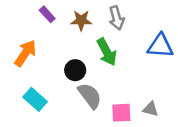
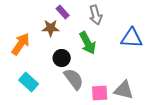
purple rectangle: (47, 14) -> (63, 12), moved
brown star: (81, 20) -> (51, 28), moved
gray triangle: (151, 109) -> (124, 90), size x1.5

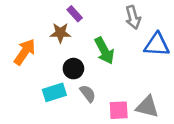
gray arrow: (96, 15) -> (133, 17), moved
gray semicircle: (74, 79) -> (88, 94), size x0.7
cyan rectangle: (29, 82) -> (54, 92), moved, turned -60

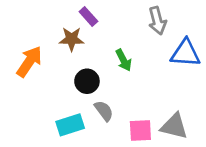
green arrow: (104, 51) -> (124, 60), size x0.7
cyan rectangle: (54, 92) -> (70, 125), moved

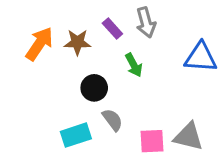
purple rectangle: (88, 17) -> (112, 29), moved
gray arrow: (157, 21) -> (146, 22), moved
orange arrow: (29, 62) -> (39, 44), moved

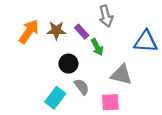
purple rectangle: (112, 29) -> (82, 32), moved
cyan rectangle: (76, 135) -> (55, 98), turned -35
gray triangle: (189, 137) -> (121, 75), moved

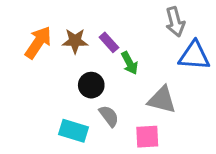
gray arrow: (106, 16) -> (175, 22), moved
cyan rectangle: (55, 98) -> (74, 131), turned 70

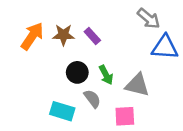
gray arrow: (175, 22) -> (149, 19), turned -35
green arrow: (130, 63) -> (106, 75), moved

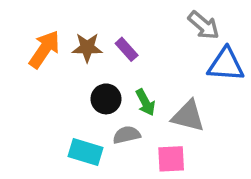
gray semicircle: (92, 99) -> (127, 135), turned -66

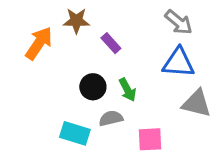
brown star: (87, 48) -> (76, 21), moved
blue triangle: (226, 65) -> (179, 63), moved
gray triangle: (188, 116) -> (197, 103), moved

